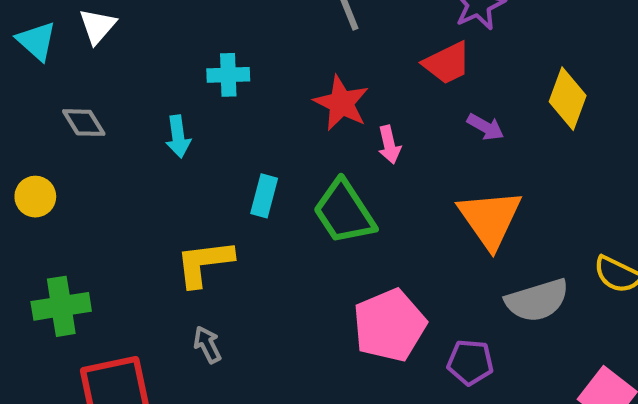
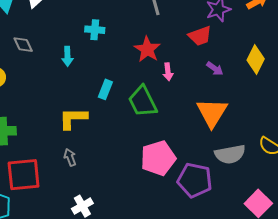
purple pentagon: (470, 362) -> (195, 180), size x1.6

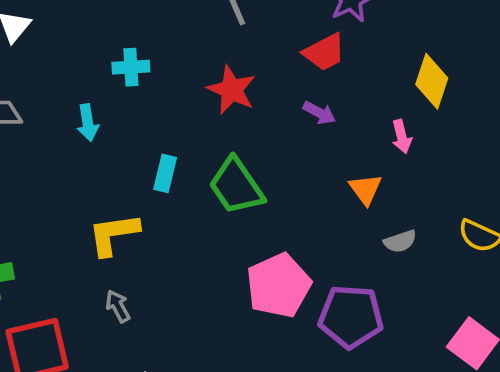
purple arrow: (215, 69) -> (319, 113), moved
pink arrow: (168, 72) -> (402, 137), moved
orange triangle: (212, 113) -> (365, 189), size x0.6
gray semicircle: (230, 154) -> (400, 241), moved, size x0.6

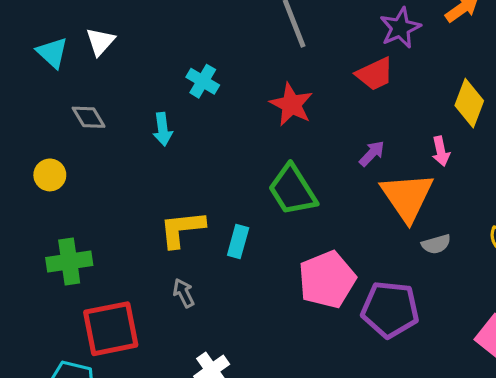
cyan cross: (131, 67) -> (203, 81), turned 32
purple arrow: (319, 113) -> (372, 153), moved, turned -76
cyan rectangle: (165, 173) -> (238, 242), moved
orange triangle: (365, 189) -> (407, 197), size x1.8

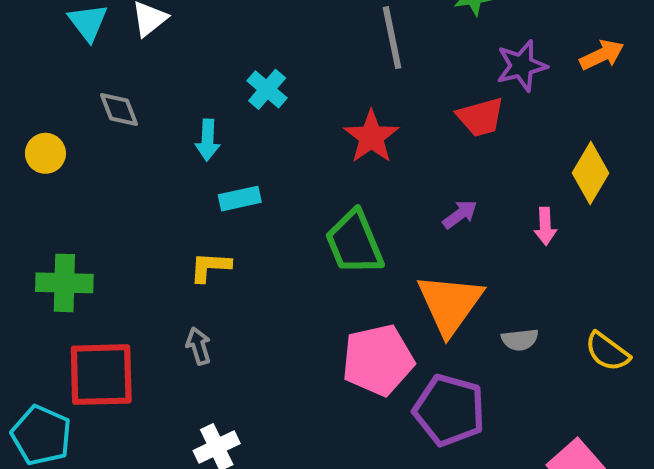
yellow circle: (50, 175) -> (45, 153), moved
orange triangle: (407, 197) -> (450, 304), moved
yellow L-shape: (182, 229) -> (210, 267), size x0.7
cyan rectangle: (238, 242) -> (240, 199), moved, turned 52

